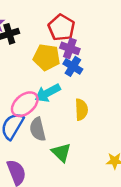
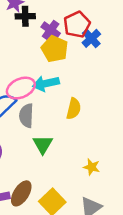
purple cross: (70, 48) -> (51, 30), moved
blue cross: (73, 66) -> (91, 38), moved

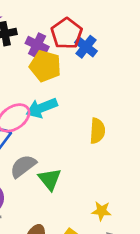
yellow semicircle: (74, 109) -> (97, 131), moved
gray semicircle: (26, 116) -> (23, 166), moved, turned 60
yellow star: (92, 167) -> (101, 211), moved

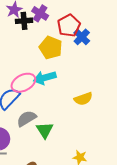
purple cross: (37, 45) -> (40, 13), moved
yellow semicircle: (97, 131) -> (83, 99), turned 60

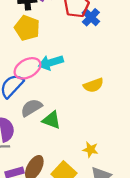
yellow pentagon: (51, 48) -> (27, 28), moved
green triangle: (45, 130) -> (52, 120), turned -36

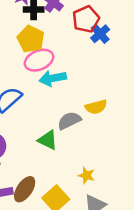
pink ellipse: (27, 68) -> (39, 60), moved
gray semicircle: (31, 108) -> (69, 121), moved

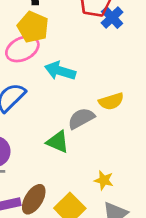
pink ellipse: (39, 60) -> (22, 49), moved
cyan arrow: (53, 78) -> (60, 71), turned 30

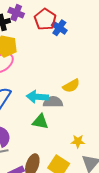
cyan arrow: (60, 71) -> (37, 97), moved
gray semicircle: (81, 118) -> (53, 102), turned 42

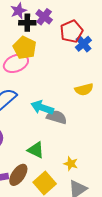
yellow semicircle: (71, 86) -> (84, 89), moved
green triangle: (40, 122) -> (36, 150), moved

